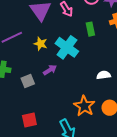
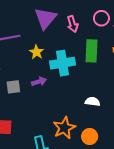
green rectangle: (90, 29) -> (92, 51), size x1.5
cyan cross: (67, 47) -> (63, 63), turned 30

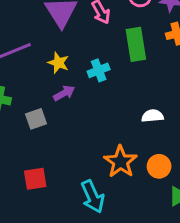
cyan cross: (63, 63) -> (99, 70), size x0.6
purple arrow: (39, 82) -> (64, 93), moved

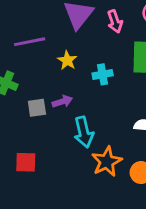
purple arrow: (64, 93) -> (62, 101), moved
cyan arrow: (93, 196) -> (84, 132), moved

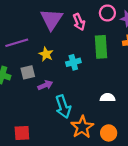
gray square: (37, 108) -> (28, 72), moved

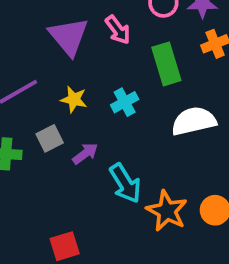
white semicircle: (108, 98) -> (194, 121), moved, size x1.6

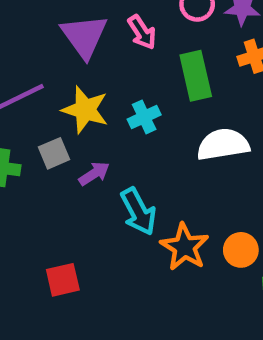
yellow star: (74, 99) -> (85, 110), size x1.5

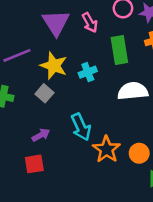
gray square: (54, 153) -> (44, 93), moved, turned -30
purple arrow: (94, 174) -> (41, 135), moved

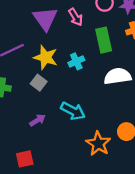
cyan arrow: (81, 127) -> (73, 111), turned -35
orange star: (106, 149) -> (98, 144), moved
red square: (34, 164) -> (25, 159), moved

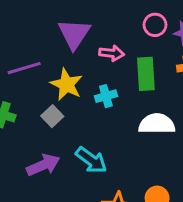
pink arrow: (76, 17) -> (112, 53), moved, turned -60
purple arrow: (37, 120) -> (43, 165), size x1.5

